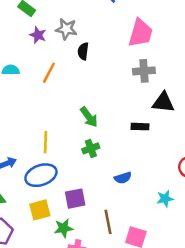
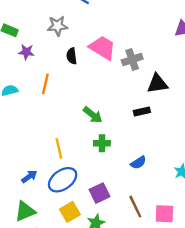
gray star: (66, 29) -> (57, 26), moved
pink trapezoid: (141, 33) -> (102, 48), moved, turned -60
green cross: (91, 148) -> (102, 143), turned 35

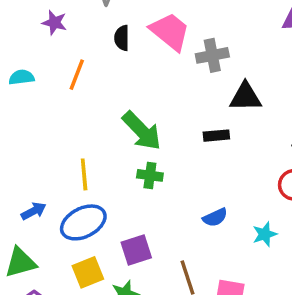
green arrow: (93, 115) -> (142, 131), size x1.4
blue semicircle: (138, 163) -> (215, 217), moved

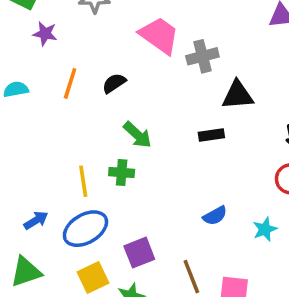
black semicircle: (122, 38) -> (114, 83), moved, turned 60
green arrow: (142, 131) -> (137, 135), size x0.7
green cross: (150, 175) -> (122, 172), moved

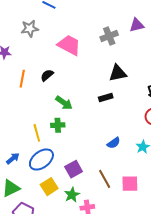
gray cross: (202, 56) -> (109, 36), moved

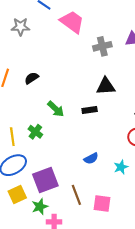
pink trapezoid: (69, 45) -> (72, 22), moved
green arrow: (64, 103) -> (56, 109), moved
green cross: (58, 125) -> (35, 132), turned 32
purple square: (74, 169) -> (45, 180), size x1.4

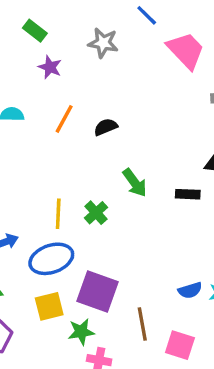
blue semicircle: (91, 158) -> (190, 290), moved
purple square: (45, 180) -> (98, 292), turned 30

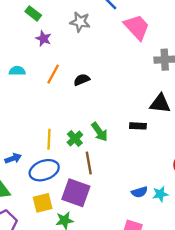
green arrow: (135, 183) -> (99, 132), moved
brown line: (142, 324) -> (89, 163), moved

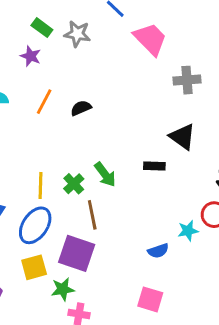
green rectangle: (33, 13) -> (42, 28), moved
black triangle: (160, 104) -> (182, 137), turned 30
blue ellipse: (44, 170) -> (35, 225), turned -36
cyan star: (160, 194) -> (188, 231), moved

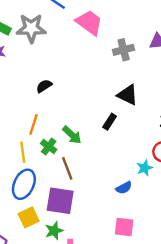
gray star: (77, 34) -> (31, 28), size x1.4
orange line: (44, 102) -> (34, 124), moved
black rectangle: (154, 166) -> (110, 122), turned -49

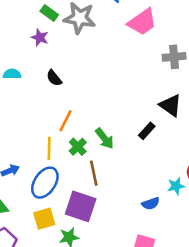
pink trapezoid: (89, 23) -> (142, 22), turned 100
black semicircle: (44, 86) -> (54, 78), moved, turned -105

